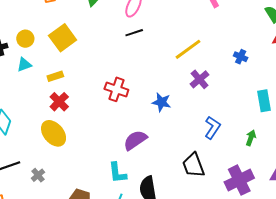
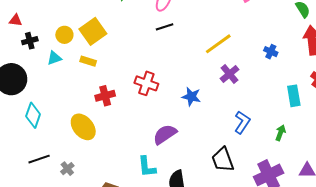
yellow circle: (25, 39) -> (64, 35), moved
yellow rectangle: (55, 76) -> (88, 61), moved, turned 35
red cross: (59, 102) -> (105, 96), moved, turned 30

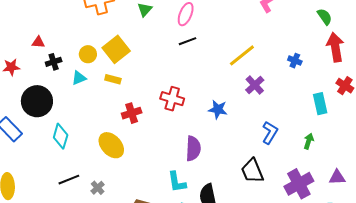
purple semicircle: (165, 134) -> (193, 149), turned 130

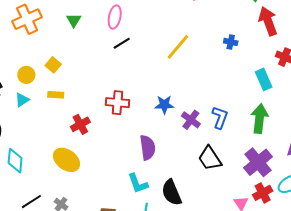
yellow square: (116, 49) -> (53, 65), size x0.6
purple cross: (255, 85) -> (191, 120), moved
green arrow: (309, 141) -> (259, 119), size x1.8

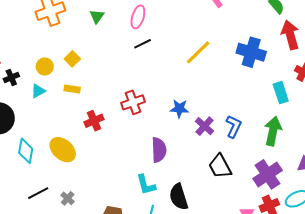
blue cross: (231, 42) -> (251, 52), size x2.0
red cross: (117, 103) -> (133, 102), turned -30
yellow ellipse: (66, 160) -> (63, 150), moved

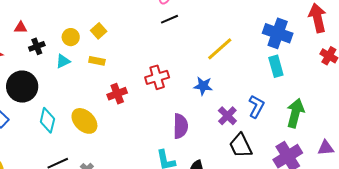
yellow line: (198, 52) -> (220, 49), moved
cyan rectangle: (281, 93) -> (276, 66), moved
purple cross: (205, 126) -> (227, 116), moved

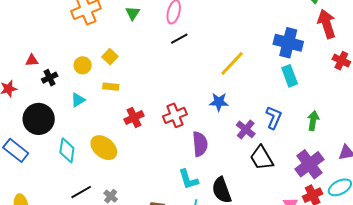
cyan triangle: (63, 61) -> (78, 100), moved
red cross: (157, 77) -> (175, 115), moved
green arrow: (295, 113) -> (313, 121), size x0.7

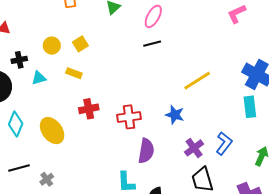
black cross: (50, 78) -> (19, 60), moved

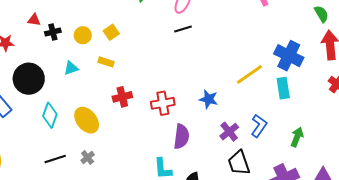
black cross: (19, 60) -> (53, 32), moved
yellow line: (197, 81) -> (249, 74), moved
gray cross: (47, 179) -> (88, 157), moved

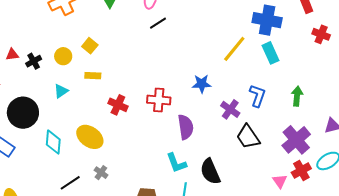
red cross: (122, 97) -> (118, 105), turned -36
red cross: (163, 103) -> (159, 100), turned 30

